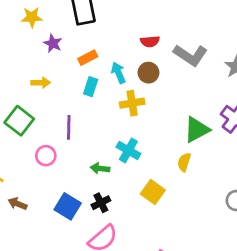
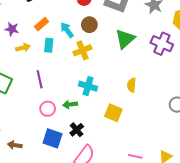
purple star: (53, 43) -> (12, 29), moved
yellow arrow: (41, 83) -> (23, 48), moved
green triangle: (197, 130) -> (125, 39), moved
pink circle: (46, 156) -> (48, 109), moved

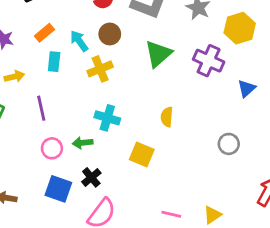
yellow arrow: (23, 48) -> (14, 77), moved

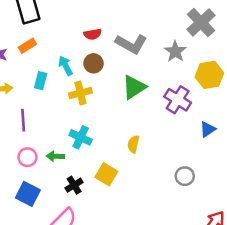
orange rectangle: (44, 33) -> (27, 46), moved
black cross: (91, 177) -> (74, 185), moved

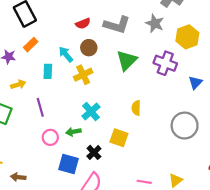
cyan cross: (81, 137) -> (91, 112), turned 36
gray circle: (185, 176) -> (185, 126), size x1.6
blue square: (28, 194) -> (68, 164), moved

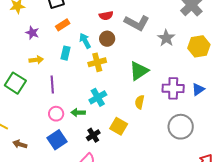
gray star: (155, 23) -> (166, 38), moved
orange rectangle: (31, 45) -> (63, 25), moved
green triangle: (127, 60) -> (139, 71), moved
purple cross: (165, 63) -> (173, 88), moved, turned -30
blue square: (68, 164) -> (57, 140), moved, turned 30

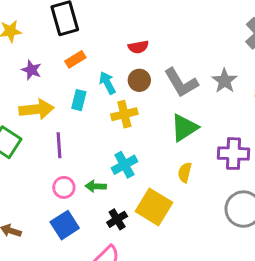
gray L-shape: (137, 23) -> (181, 83), moved, turned 30
yellow arrow: (36, 60) -> (36, 109), size x1.6
yellow square: (119, 126) -> (154, 207), size x1.4

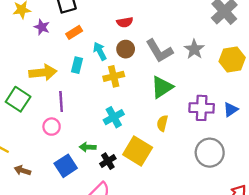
purple star: (31, 70) -> (42, 27), moved
green arrow: (96, 186) -> (88, 147), moved
pink circle: (64, 187) -> (52, 127), moved

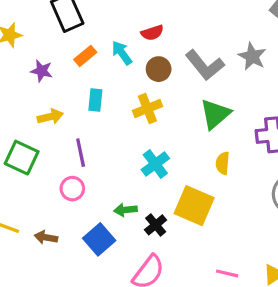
purple star: (42, 27) -> (42, 71), moved
cyan arrow: (100, 51) -> (122, 53), moved
yellow arrow: (43, 73) -> (50, 117), size x0.7
brown arrow: (22, 170) -> (46, 237), moved

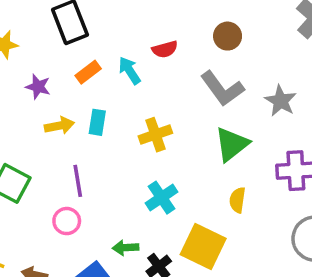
gray star: (252, 56) -> (281, 101), moved
brown circle: (159, 69) -> (228, 36), moved
yellow arrow: (50, 117) -> (59, 126), moved

